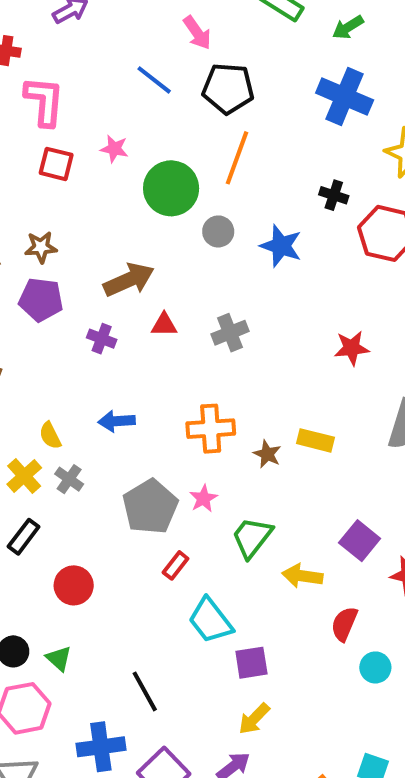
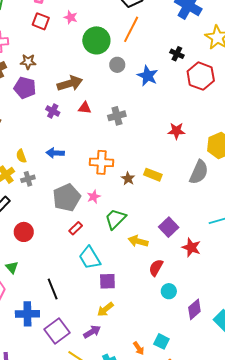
gray cross: (69, 479) -> (28, 179), turned 32

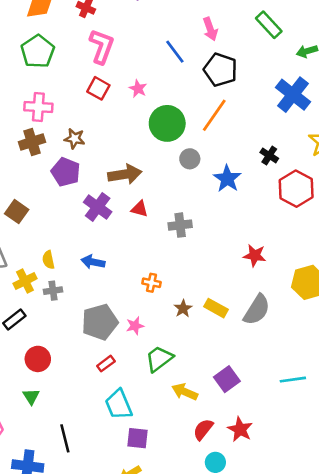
purple cross: (53, 111) -> (98, 207), size x1.5
orange cross: (101, 162) -> (151, 283), size x0.6
gray semicircle: (199, 172) -> (257, 310), moved
red star: (191, 247) -> (240, 429), moved
green triangle: (12, 267) -> (31, 396), moved

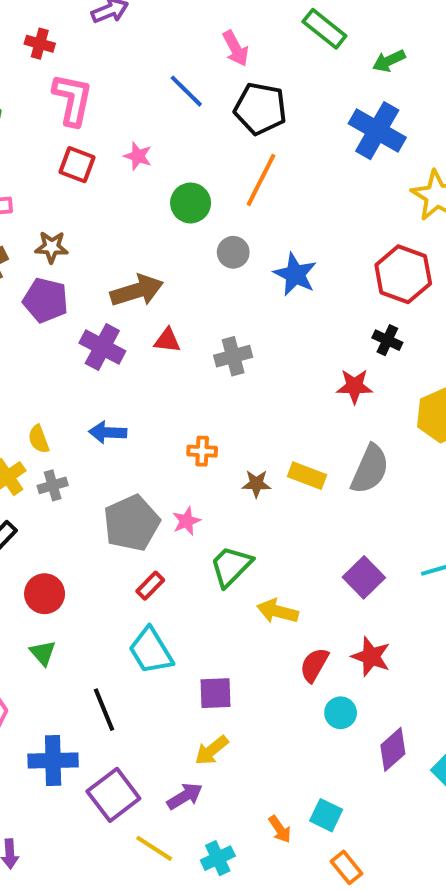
green circle: (167, 123) -> (191, 203), size x0.7
black cross: (269, 155) -> (387, 340), moved
brown star: (183, 308) -> (256, 484), turned -30
purple square: (227, 379) -> (364, 577), moved
cyan trapezoid: (119, 405) -> (151, 651), moved

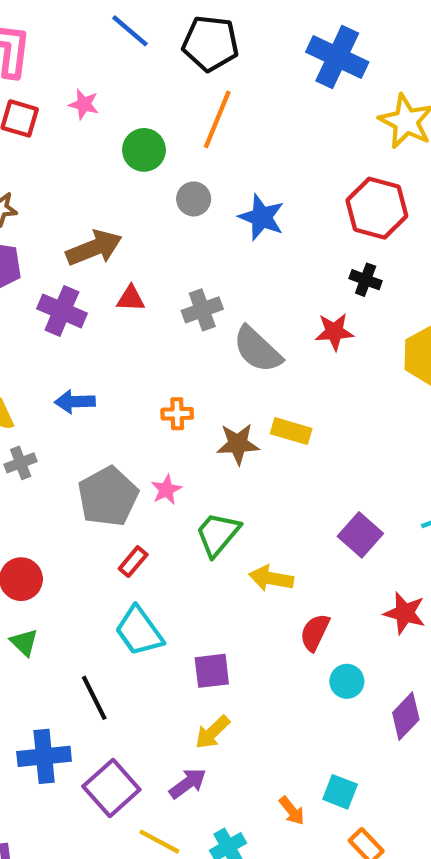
gray semicircle: (370, 469) -> (257, 349), moved, turned 114
brown star: (256, 484) -> (238, 444), size x1.4
red star: (371, 657) -> (405, 613), moved

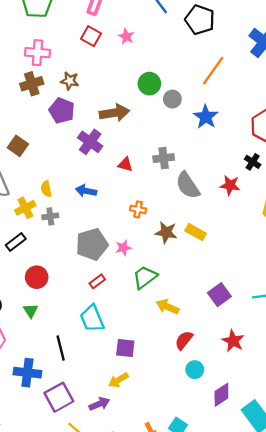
orange line: (217, 119) -> (213, 71), moved
green circle: (144, 150) -> (149, 84), moved
red triangle: (131, 299) -> (125, 165), moved

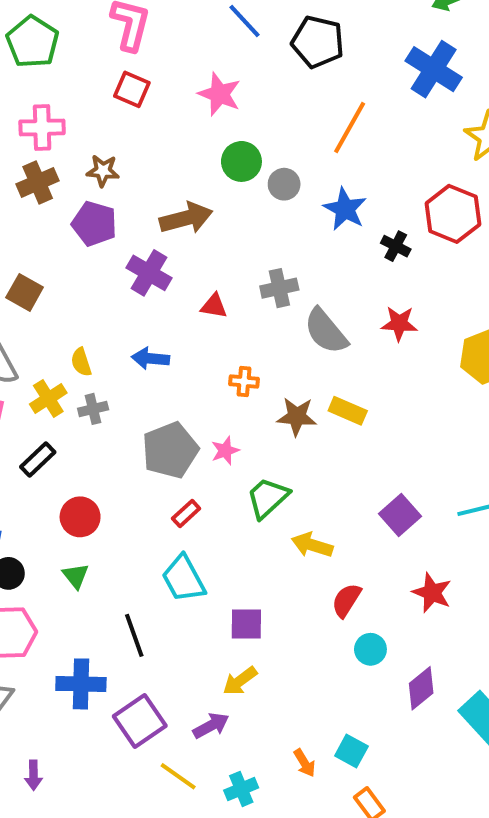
pink star: (126, 36) -> (220, 94), moved, size x1.5
black cross: (253, 162) -> (396, 246), moved

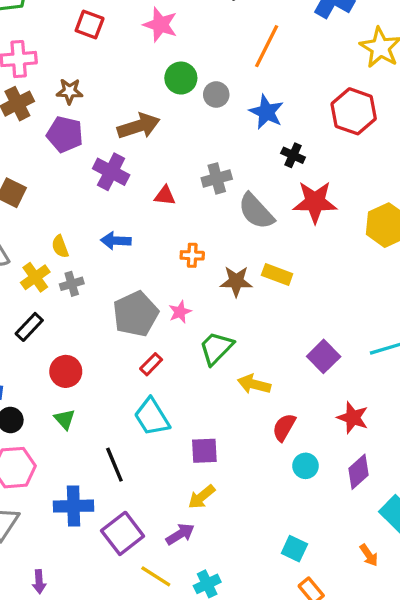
black cross: (396, 246) -> (293, 155), moved
red star: (399, 324) -> (315, 202), size x1.5
purple diamond: (421, 688) -> (358, 472), moved
orange arrow: (304, 763) -> (369, 555), moved

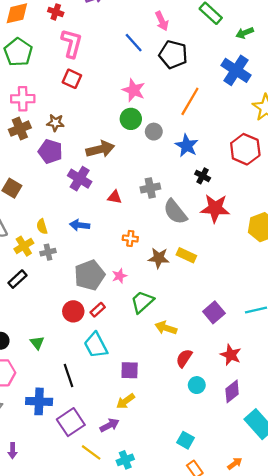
pink star: (160, 25) -> (134, 90), moved
red circle: (66, 371) -> (73, 311), moved
orange arrow: (369, 555) -> (235, 463), moved, turned -96

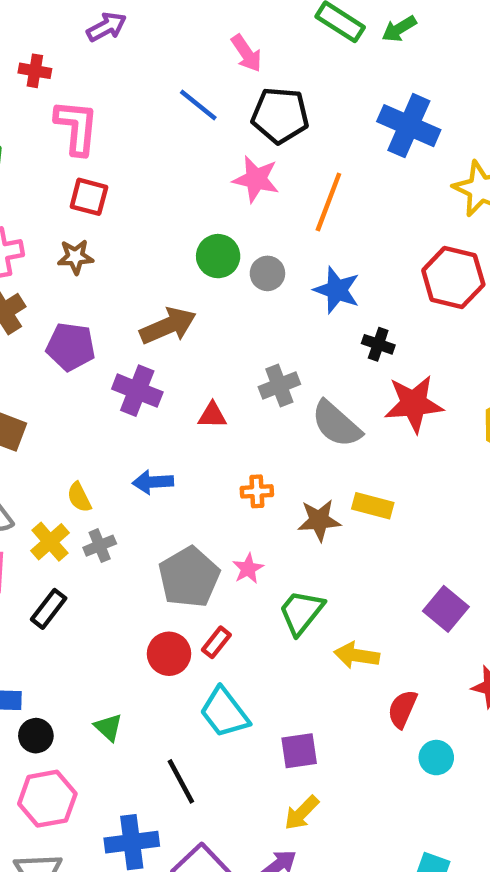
green arrow: (245, 33) -> (399, 29), moved
pink star: (134, 90) -> (256, 179), moved
brown star: (55, 123) -> (75, 257), moved

